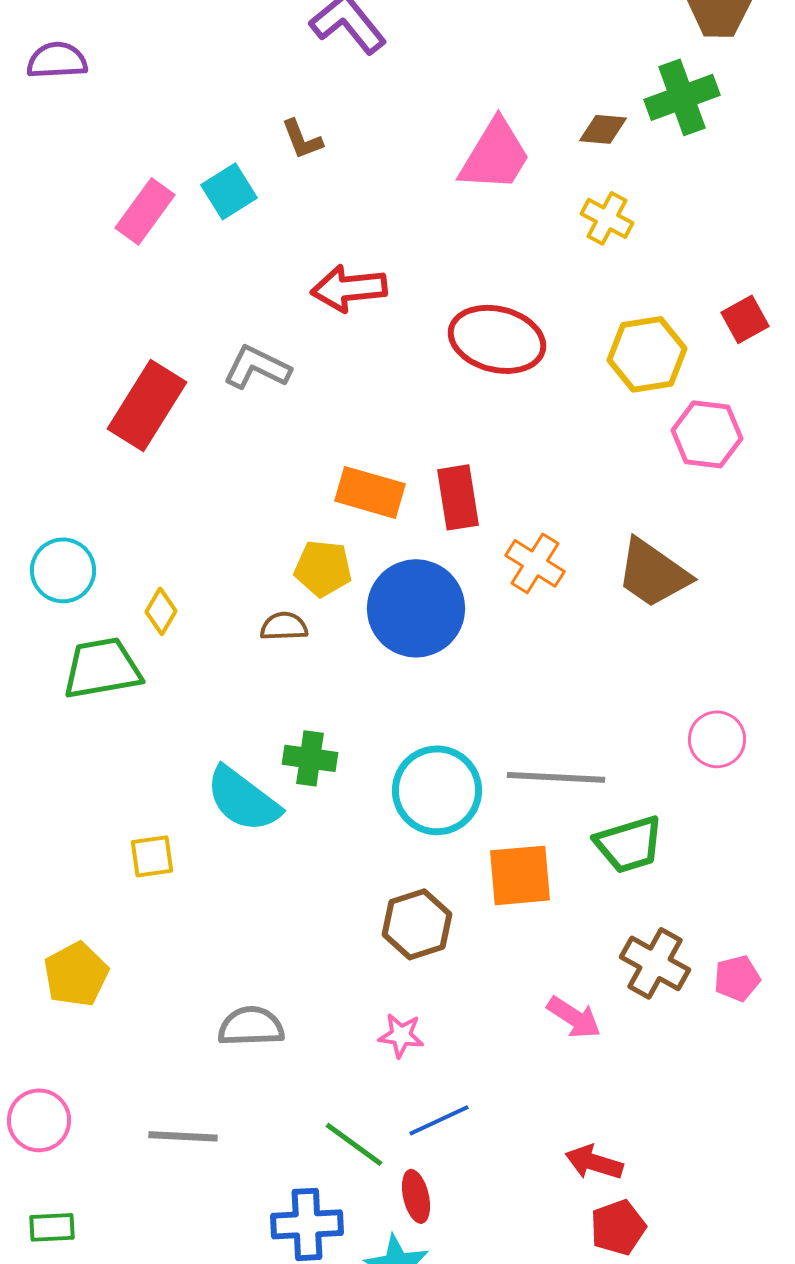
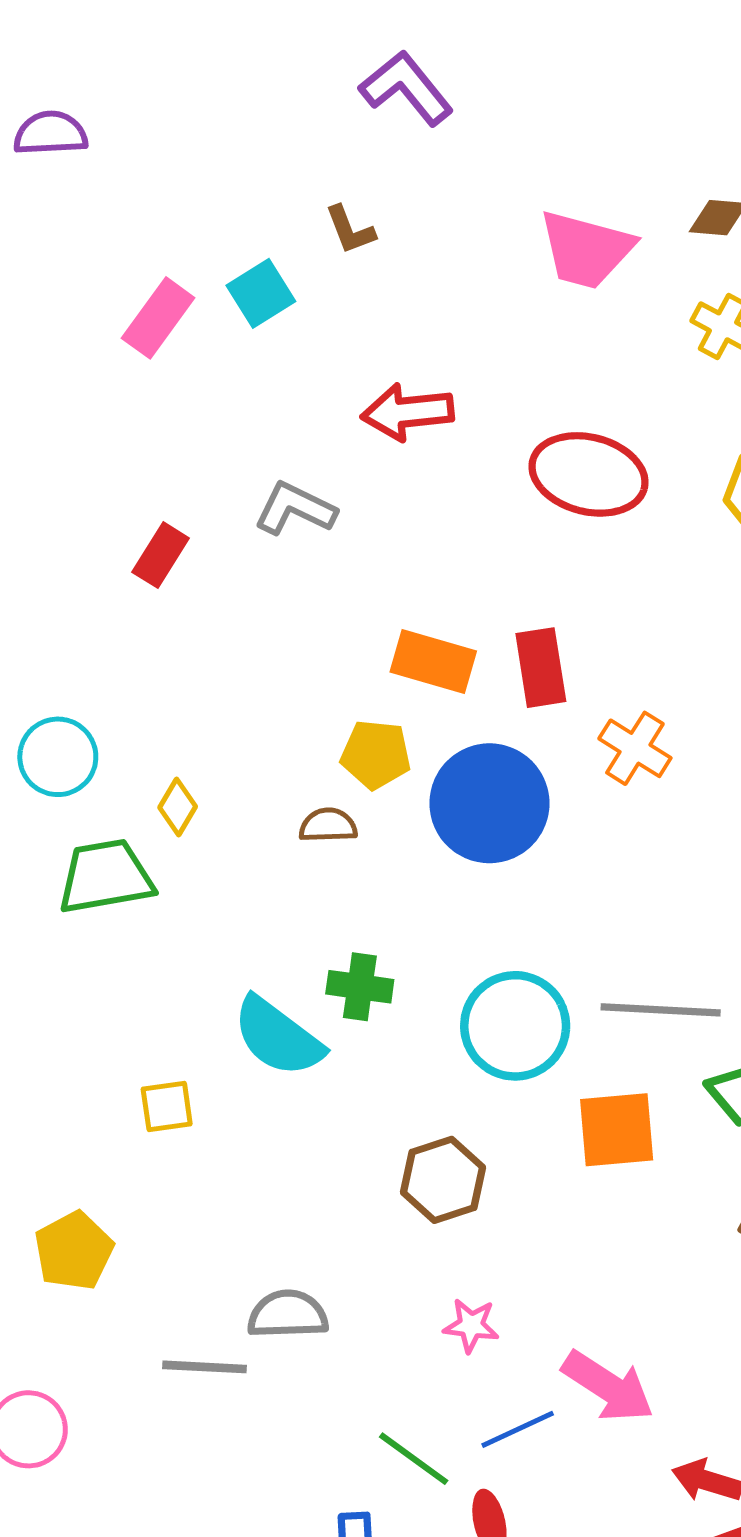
pink trapezoid: (495, 155) -> (586, 249), turned 74
red rectangle: (147, 405) -> (161, 555), size x0.6
brown hexagon: (417, 924) -> (443, 1180), moved
pink arrow: (574, 1017) -> (608, 1387), moved, size x1.4
gray line: (183, 1136) -> (205, 1367), moved

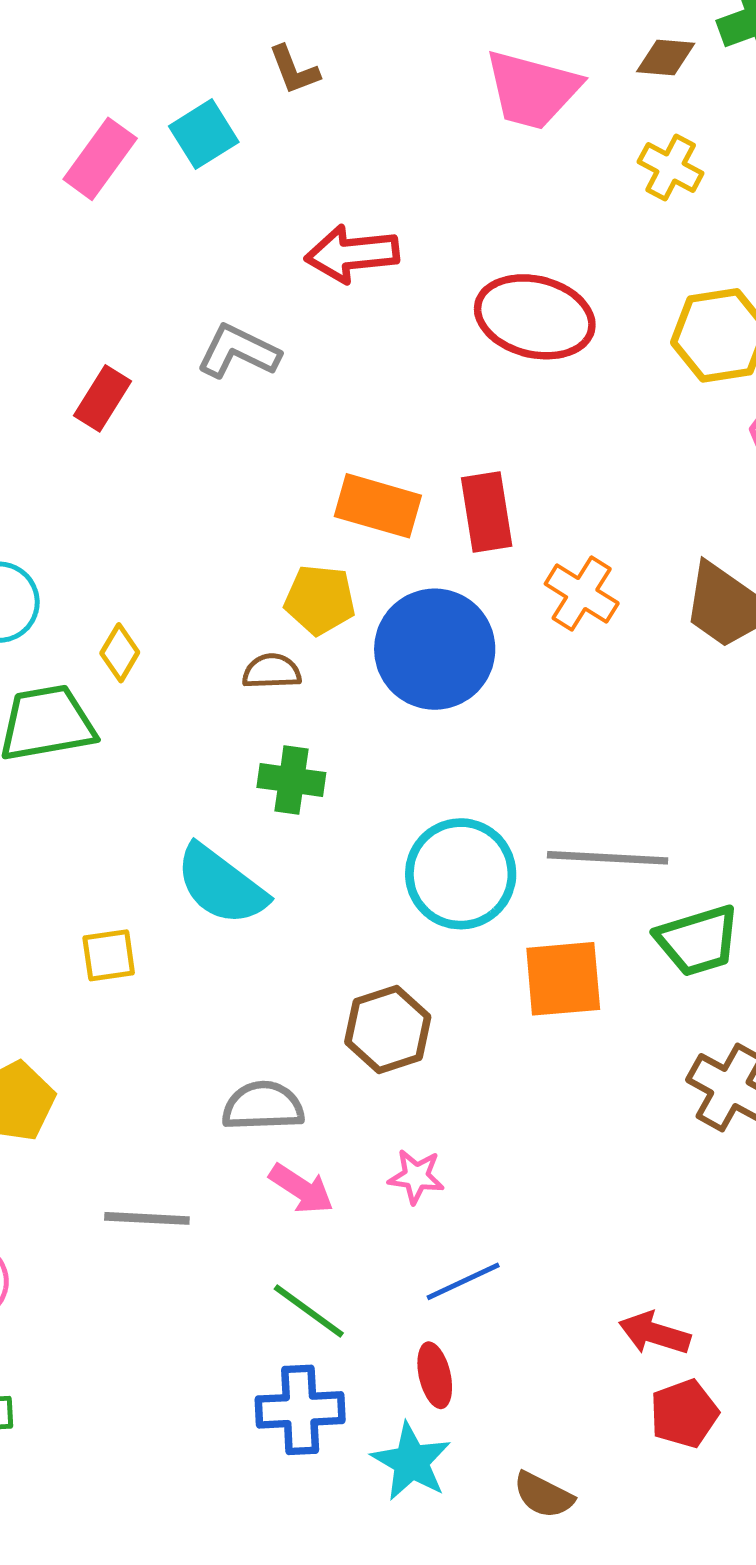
green cross: (360, 987) -> (291, 780), moved
gray semicircle: (288, 1314) -> (263, 1106), moved
pink arrow: (608, 1387) -> (301, 1189), moved, size x0.7
green line: (414, 1459) -> (309, 1311), moved

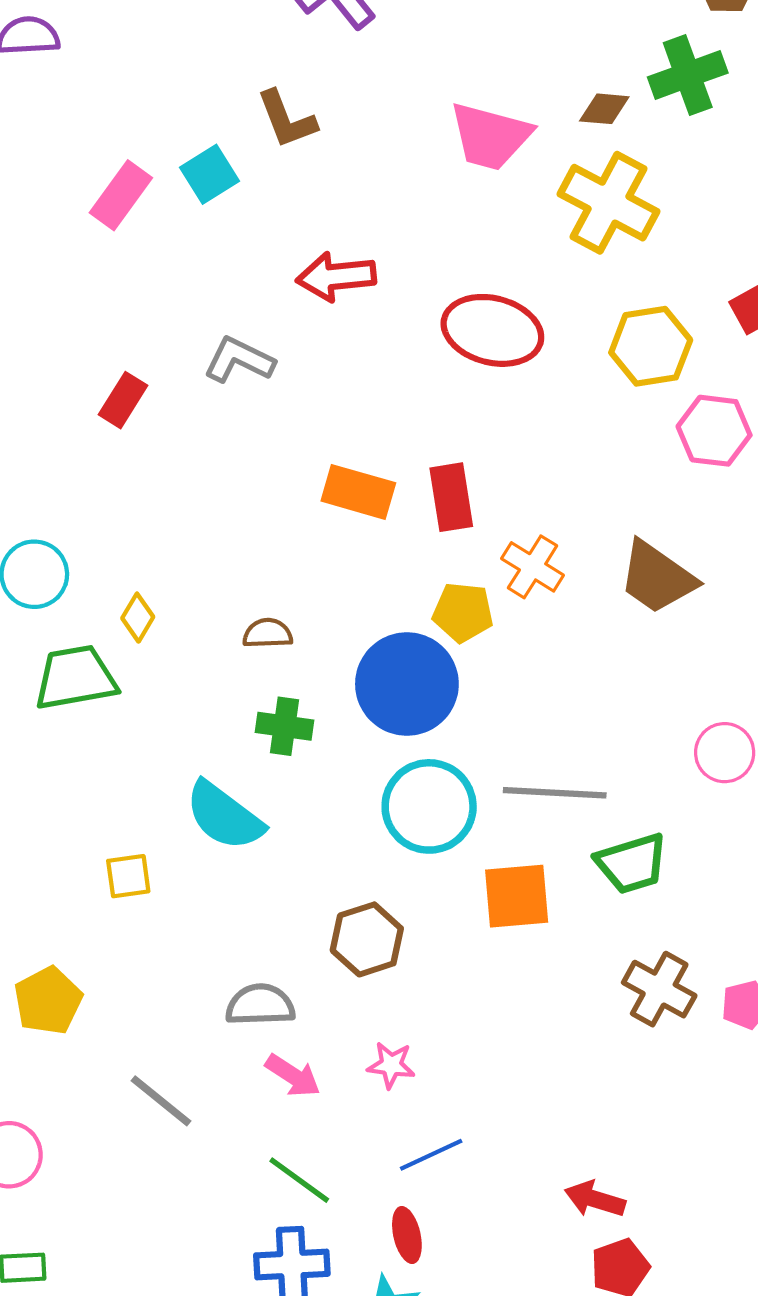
brown L-shape: (294, 70) -> (287, 119), size x1.4
yellow cross: (671, 167) -> (609, 203), size x1.8
yellow pentagon: (320, 600) -> (463, 612), moved
blue circle: (435, 649) -> (407, 684), moved
gray line: (147, 1218) -> (161, 1101), turned 36

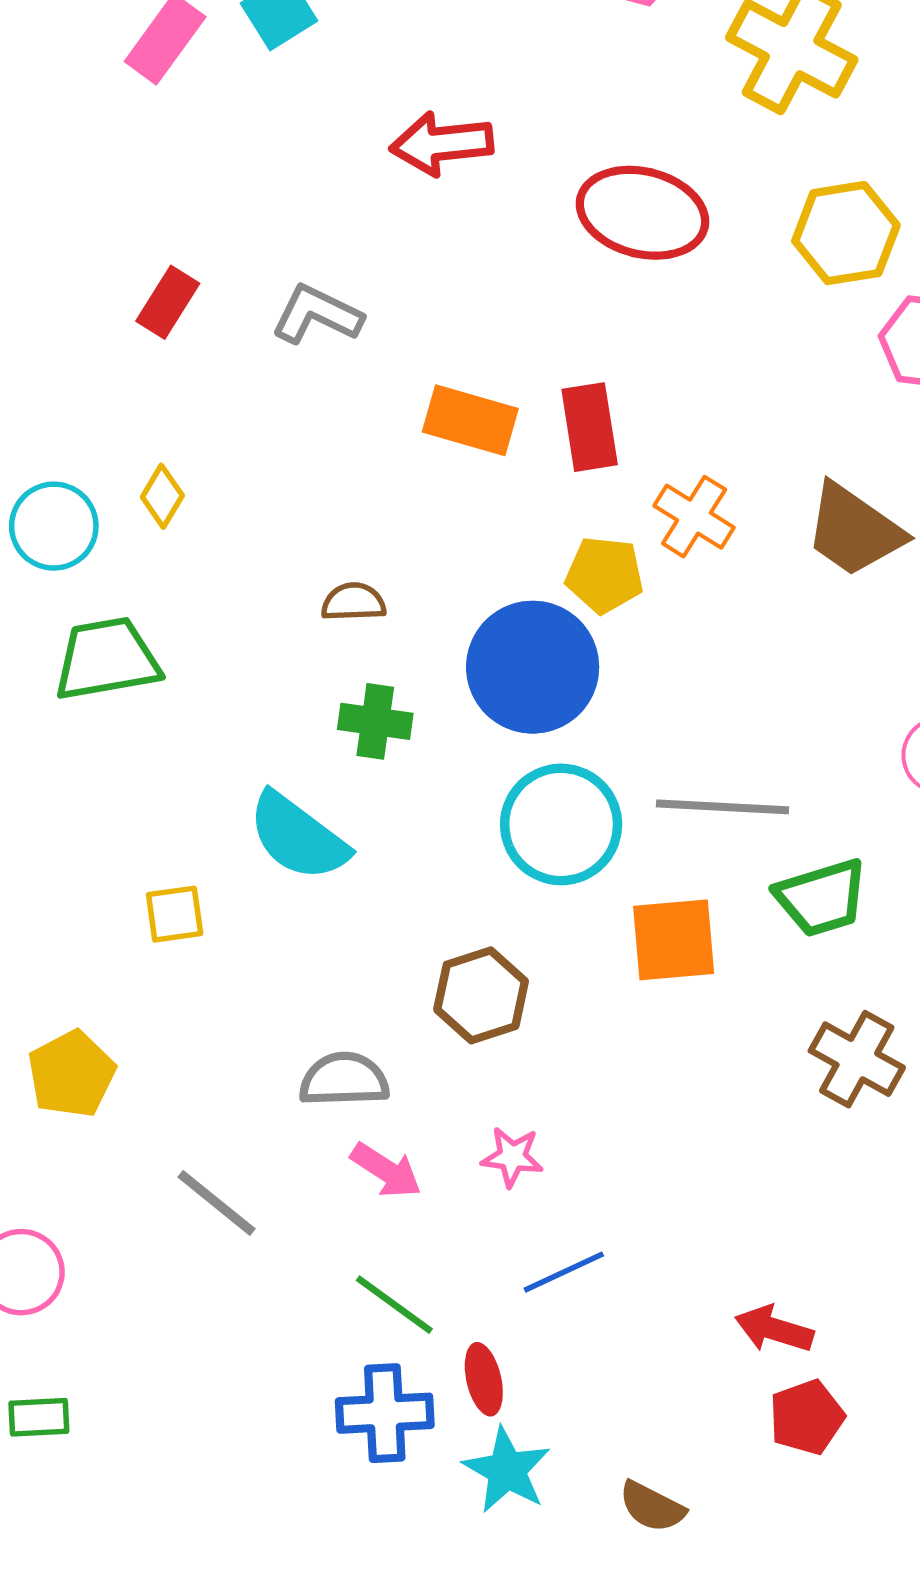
gray L-shape: (239, 360) -> (317, 314), moved
yellow diamond: (138, 618) -> (162, 496), moved
red ellipse: (407, 1235) -> (484, 1379), moved

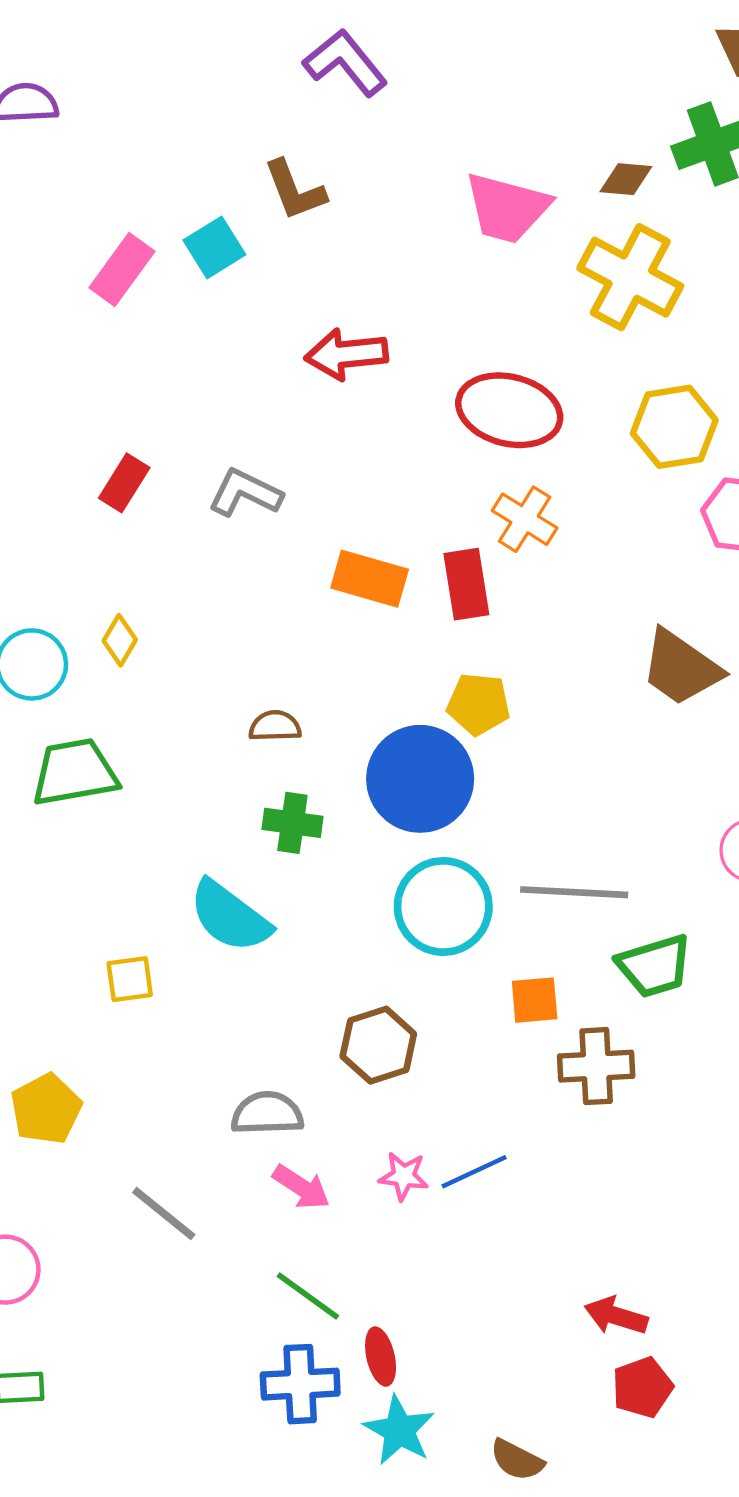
orange cross: (694, 517) -> (525, 519), moved
orange square: (674, 940) -> (535, 1000), size x0.7
brown cross: (857, 1059) -> (596, 1066), moved, turned -32
blue line: (564, 1272) -> (474, 1172), moved

